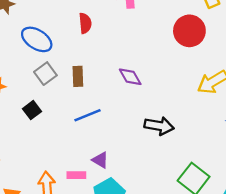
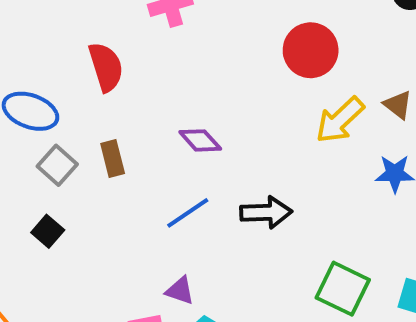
red semicircle: (85, 23) -> (106, 67), size x1.4
red circle: (189, 31) -> (311, 50), moved
blue line: (88, 115) -> (188, 213), moved

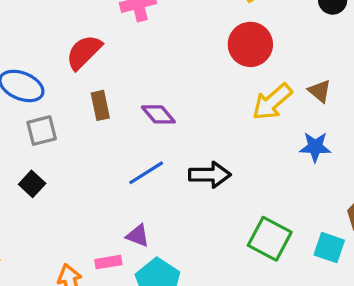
red semicircle: (106, 67) -> (84, 52), turned -120
brown rectangle: (113, 158) -> (100, 105), moved
gray square: (57, 165) -> (42, 131), turned 32

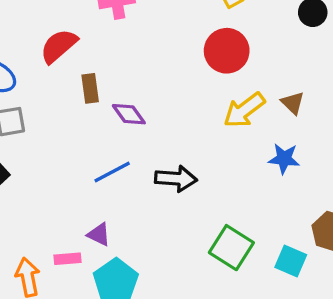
brown rectangle: (100, 105) -> (90, 88), moved

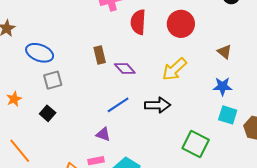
red semicircle: (59, 46) -> (138, 22), moved, turned -40
yellow arrow: (244, 110) -> (174, 69), moved
purple triangle: (99, 234) -> (103, 134), moved
cyan square: (291, 261) -> (228, 115), moved

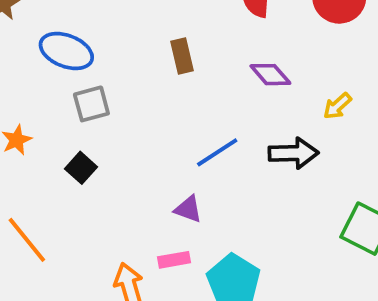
purple diamond: (125, 69) -> (270, 75), moved
yellow arrow: (174, 69) -> (337, 106), moved, size x0.6

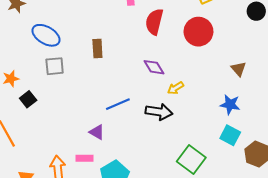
brown rectangle: (182, 56) -> (97, 49), moved
yellow arrow: (337, 106) -> (176, 88), moved
black square: (81, 168) -> (28, 99), moved

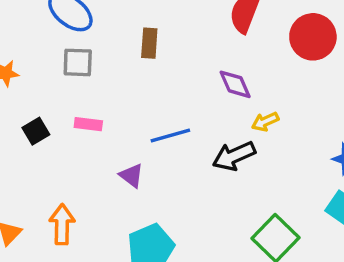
black square: (28, 99) -> (36, 131), moved
black arrow: (159, 112) -> (234, 156), turned 140
pink rectangle: (84, 158) -> (88, 124), moved

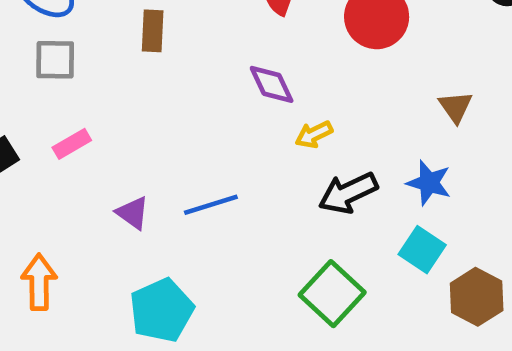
pink rectangle: (88, 124) -> (72, 144), turned -36
blue line: (170, 136) -> (211, 205), moved
black arrow: (234, 156) -> (348, 193), moved

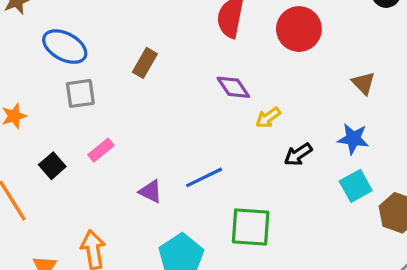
brown rectangle: (153, 31) -> (145, 63), turned 36
black arrow: (348, 193) -> (298, 154), size x0.7
cyan square: (422, 250) -> (356, 186), turned 36
green square: (332, 294) -> (251, 227), moved, turned -30

